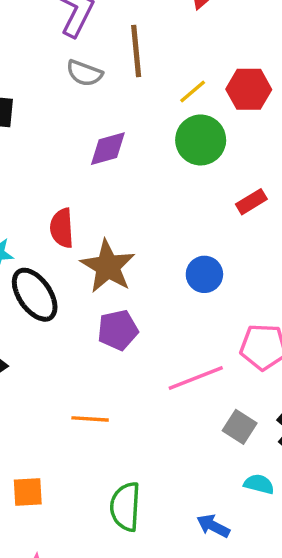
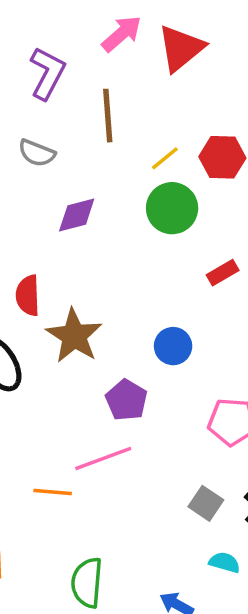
gray semicircle: (84, 73) -> (37, 153), moved
purple pentagon: (118, 330) -> (126, 400), moved, turned -30
pink line: (196, 378) -> (103, 459), moved

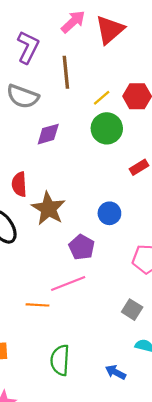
gray semicircle: (37, 153) -> (23, 96), size x1.4

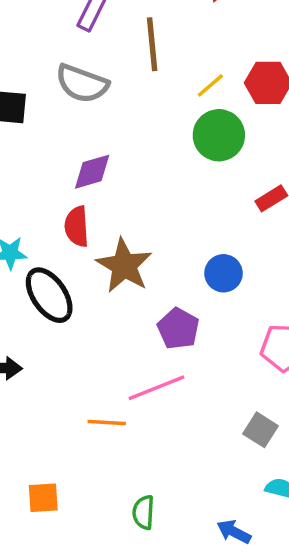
purple diamond: (48, 134) -> (92, 172), moved
green semicircle: (60, 360) -> (143, 512), size x0.7

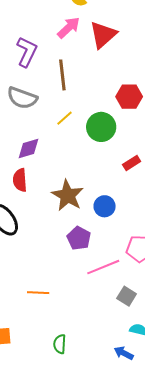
yellow line: (210, 85) -> (65, 118), moved
brown star: (124, 266) -> (68, 195), moved
pink line: (156, 388) -> (103, 267), moved
blue arrow: (234, 532) -> (124, 353), moved

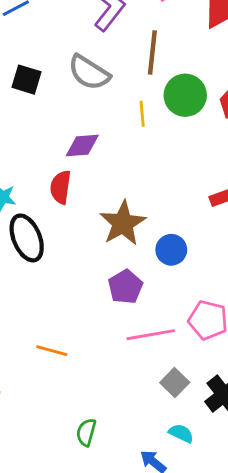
yellow line: (65, 118) -> (142, 114), turned -66
green circle: (101, 127) -> (185, 95), moved
green semicircle: (60, 344) -> (86, 432), moved

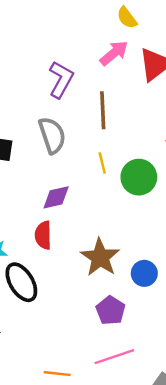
gray semicircle: (89, 72) -> (52, 135), turned -132
green circle: (185, 95) -> (139, 177), moved
pink line: (151, 335) -> (114, 357), moved

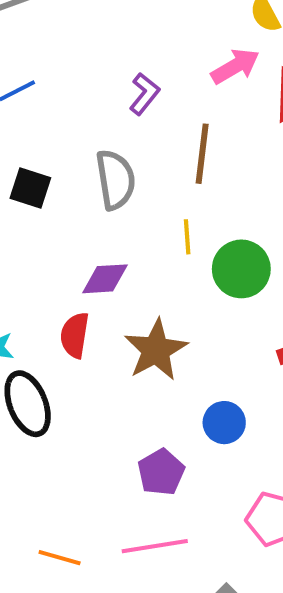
purple L-shape: (61, 79) -> (144, 94), size x0.7
brown star: (100, 257) -> (156, 350), moved

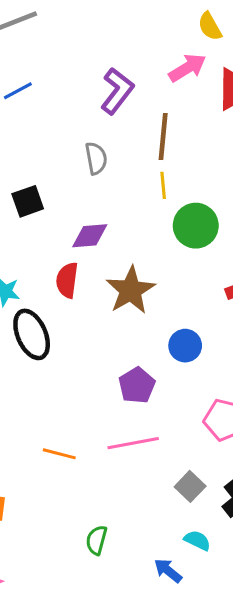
purple L-shape: (144, 94) -> (117, 91), size x1.4
gray semicircle: (115, 180) -> (96, 158), size x0.7
black square: (30, 188) -> (28, 201), moved, turned -36
yellow line: (187, 237) -> (163, 185), moved

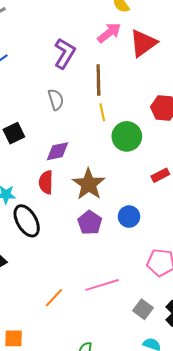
purple pentagon: (137, 385) -> (90, 223), moved
orange line: (59, 454) -> (54, 298), turned -55

